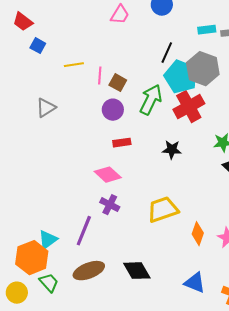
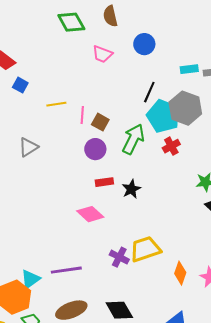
pink trapezoid: (120, 15) -> (102, 54), turned 80
red cross: (189, 107) -> (171, 146), size x0.6
black star: (172, 150) -> (131, 189), moved, turned -30
purple cross: (110, 205) -> (119, 257), moved
purple line: (84, 231) -> (66, 270), turned 60

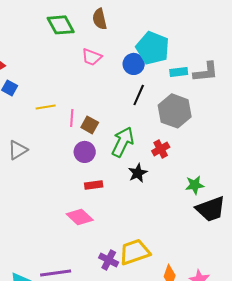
blue circle: (144, 44) -> (134, 64), moved
cyan pentagon: (163, 116) -> (153, 48), moved
black star: (131, 189) -> (138, 173), moved

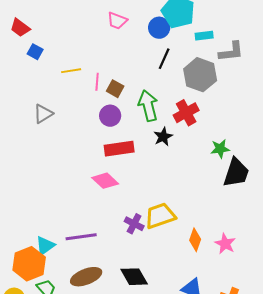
gray L-shape: (206, 72) -> (231, 52), moved
green arrow: (123, 142) -> (148, 106), turned -40
red cross: (161, 149) -> (186, 113), size x1.4
red rectangle: (94, 185) -> (119, 149), size x1.6
black trapezoid: (211, 209) -> (236, 173), turned -52

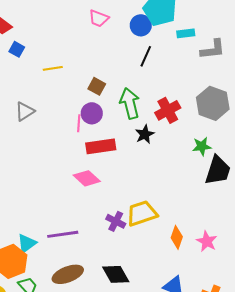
gray hexagon: (200, 75) -> (213, 103), moved
pink line: (97, 82) -> (79, 123), moved

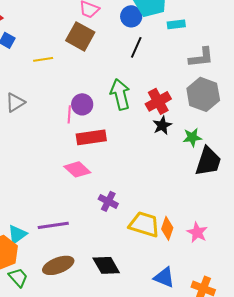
gray L-shape: (213, 49) -> (201, 57), moved
brown square: (97, 86) -> (80, 36), moved, size x1.6
black star: (145, 134) -> (162, 125), moved
yellow trapezoid: (142, 213) -> (144, 224), moved, turned 36
purple cross: (116, 221) -> (108, 201), moved

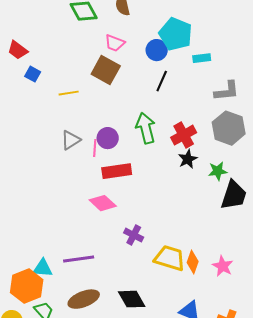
gray triangle: (15, 102) -> (71, 140), moved
cyan triangle: (17, 234) -> (43, 268), turned 40

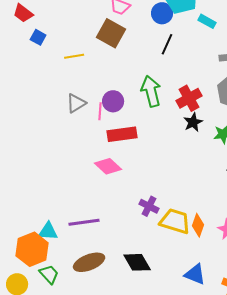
cyan rectangle: (202, 58) -> (207, 21), turned 36
purple cross: (134, 235) -> (149, 206), moved

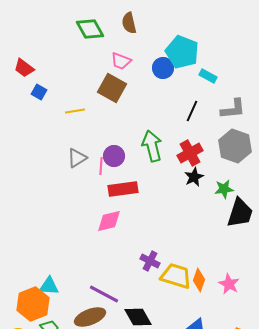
black line: (167, 44) -> (192, 111), moved
pink diamond: (108, 166) -> (109, 221), turned -56
purple line: (84, 222) -> (104, 294), moved, turned 36

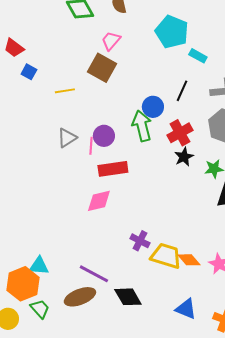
pink trapezoid: (121, 61) -> (111, 41), turned 110
blue circle: (163, 68) -> (153, 107), moved
orange diamond: (199, 280) -> (189, 260), turned -60

